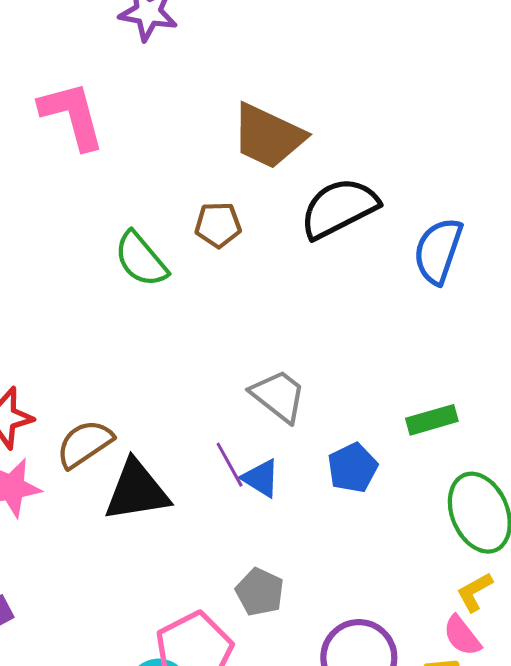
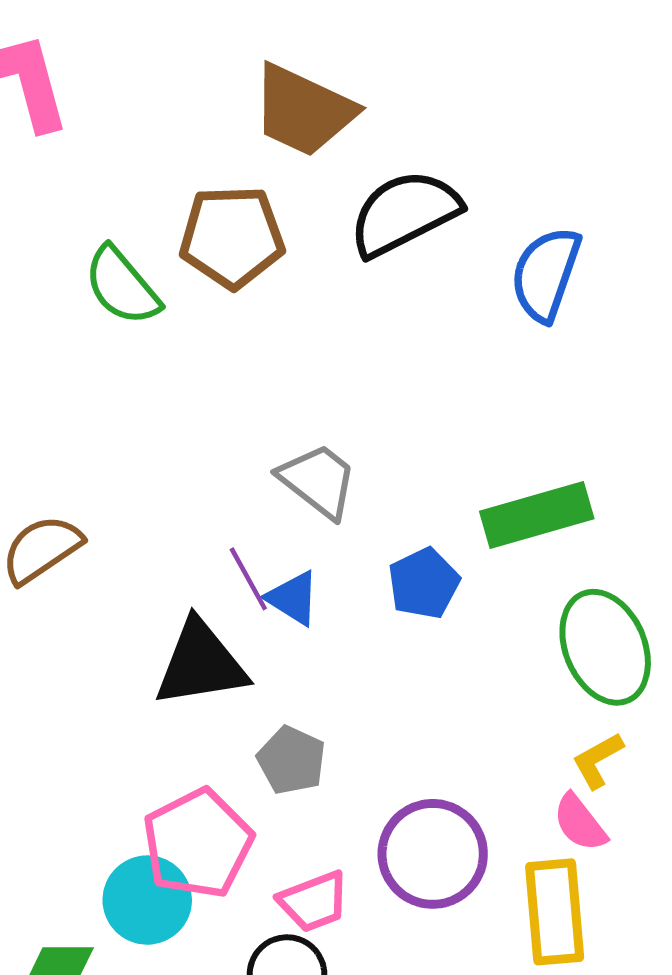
brown pentagon: (218, 225) -> (232, 237), size x1.6
green rectangle: (432, 420) -> (537, 515), size x1.5
black triangle: (137, 491) -> (201, 664), moved

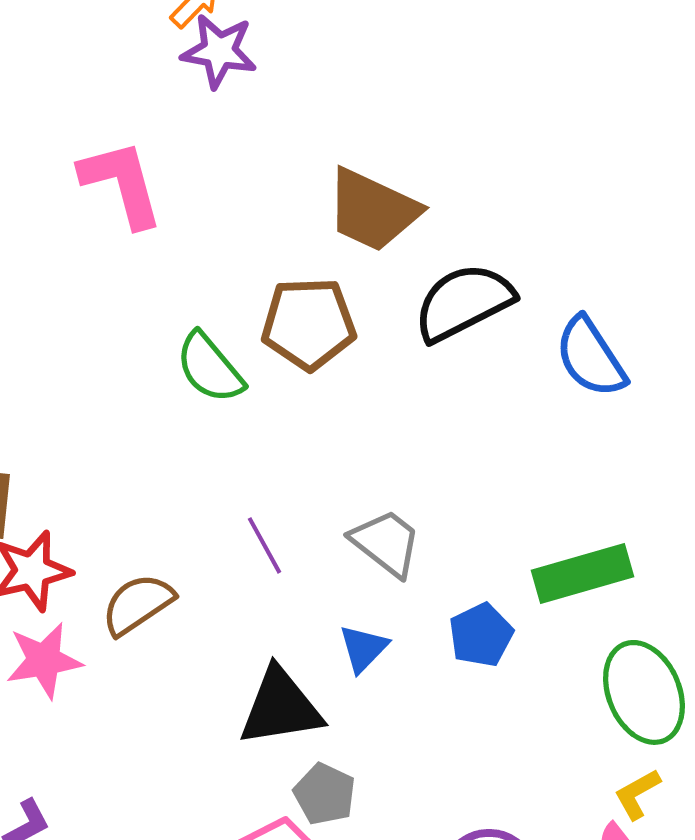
blue semicircle: (546, 274) -> (591, 357), turned -52
purple line: (248, 579) -> (264, 545), moved
blue triangle: (293, 598) -> (363, 648), turned 42
gray pentagon: (291, 760) -> (325, 794), moved

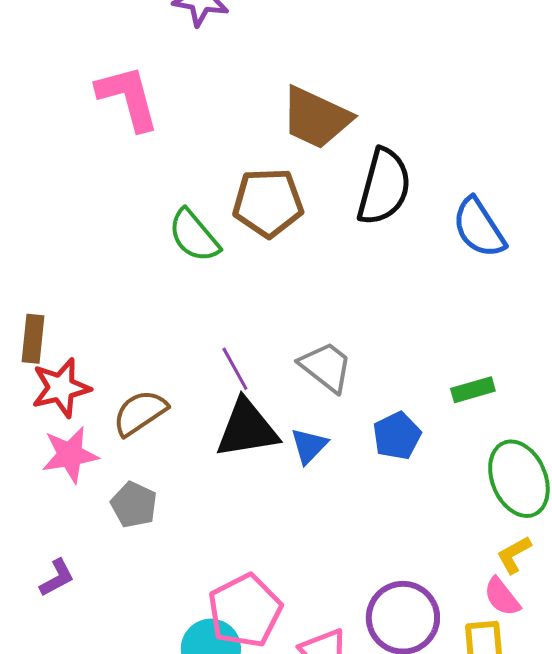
black semicircle: (464, 302) -> (384, 187), turned 132
green rectangle: (583, 574) -> (473, 390), size x0.6
black triangle: (281, 707) -> (247, 429), moved
gray pentagon: (325, 794) -> (134, 505), moved

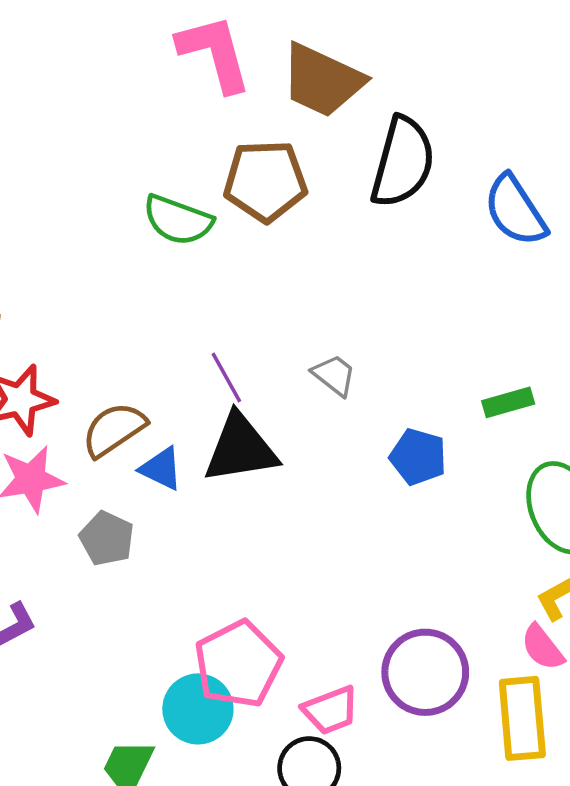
pink L-shape: (128, 98) -> (215, 53), moved
green semicircle: (194, 236) -> (178, 220), turned -30
gray trapezoid: (326, 367) -> (334, 375), size x0.7
blue pentagon: (397, 436) -> (418, 457), turned -30
blue triangle: (309, 446) -> (161, 469), moved, turned -48

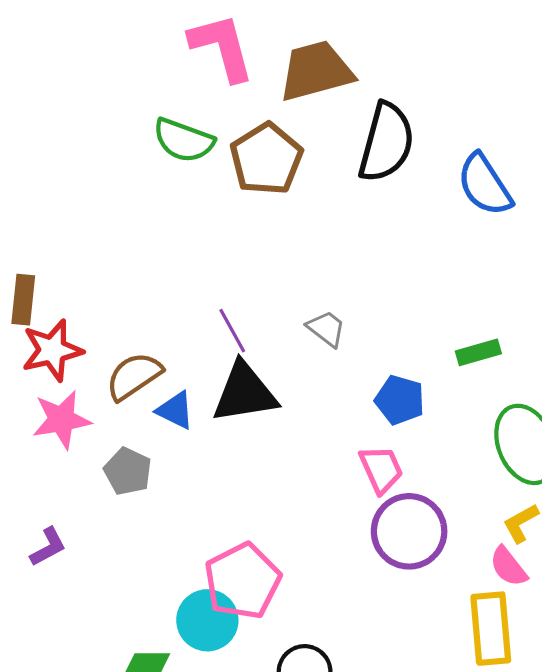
brown trapezoid: (322, 80) -> (316, 71), turned 140
brown pentagon: (265, 181) -> (266, 159), turned -30
green semicircle: (178, 220) -> (184, 140), moved
purple circle: (425, 672) -> (409, 531), moved
pink trapezoid: (331, 710) -> (381, 469), moved, turned -93

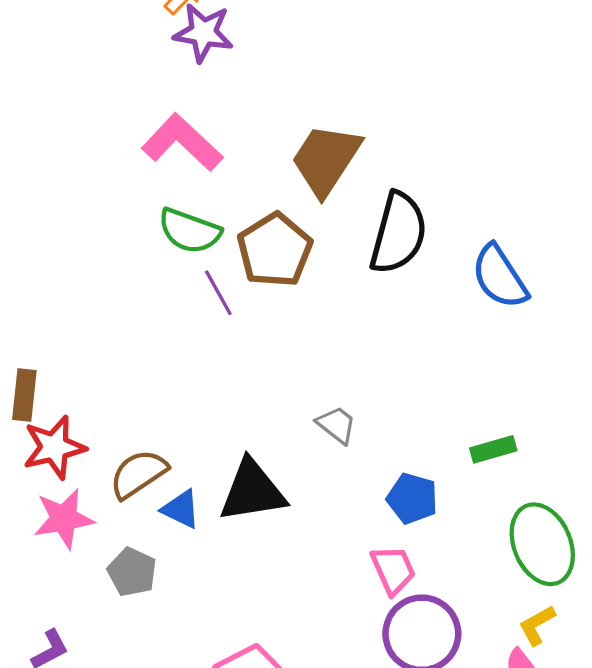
pink L-shape: (222, 47) -> (182, 142), moved, turned -32
brown trapezoid: (316, 71) -> (326, 160), turned -42
purple line: (232, 331) -> (218, 293), moved

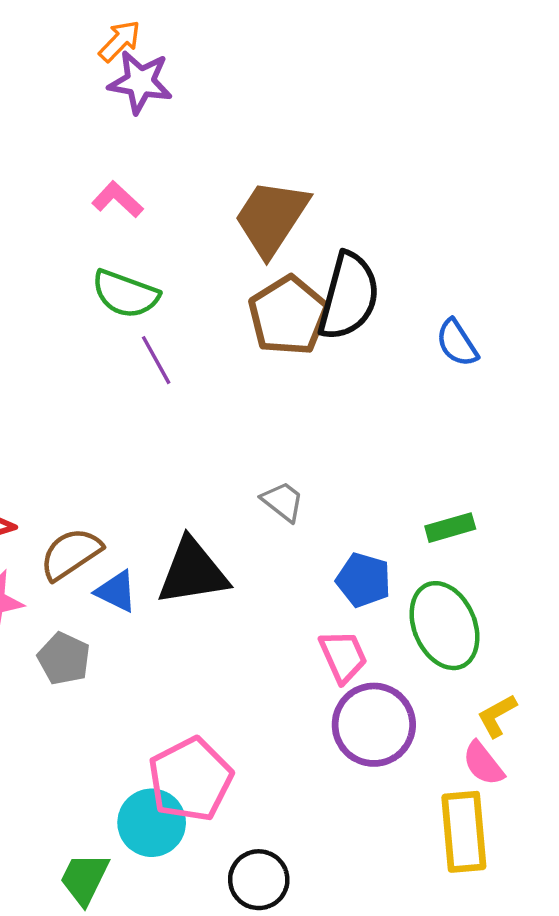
pink L-shape: (182, 142) -> (117, 199), size x0.6
brown pentagon: (275, 250) -> (288, 316), moved
blue semicircle: (500, 277) -> (457, 343), size x0.7
green ellipse: (542, 544) -> (444, 626), moved

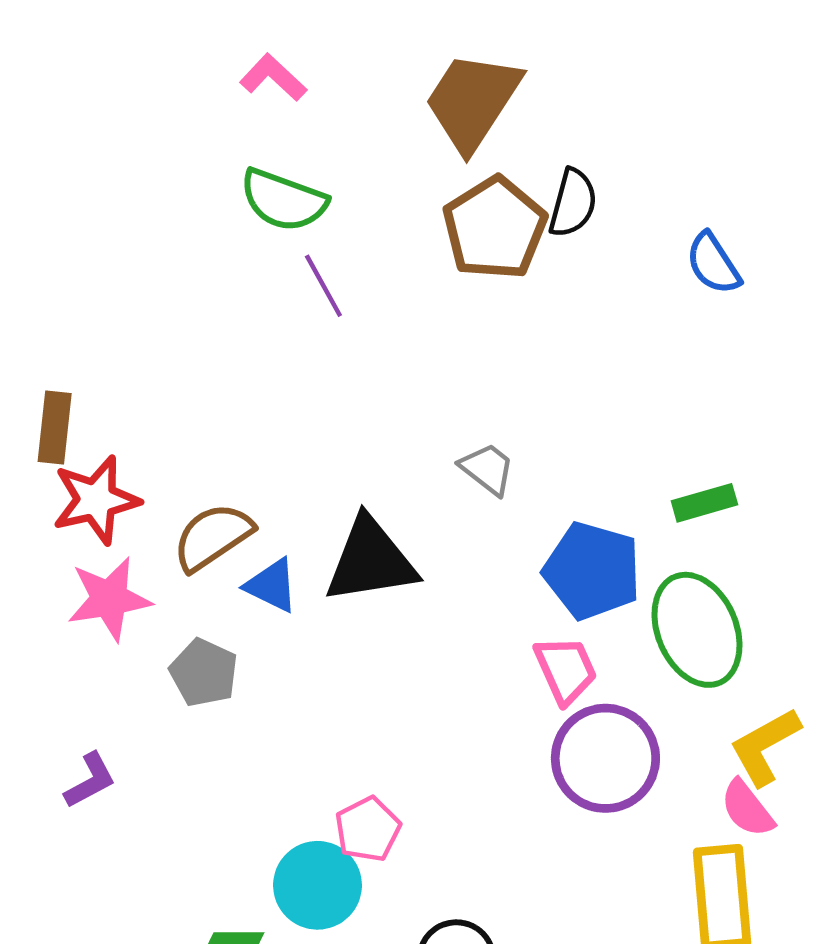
black semicircle: (349, 296) -> (573, 203), size x0.6
blue pentagon: (364, 580) -> (592, 571), size x1.4
yellow L-shape: (497, 716) -> (765, 746), size x1.4
pink pentagon: (190, 779) -> (368, 829), size x0.6

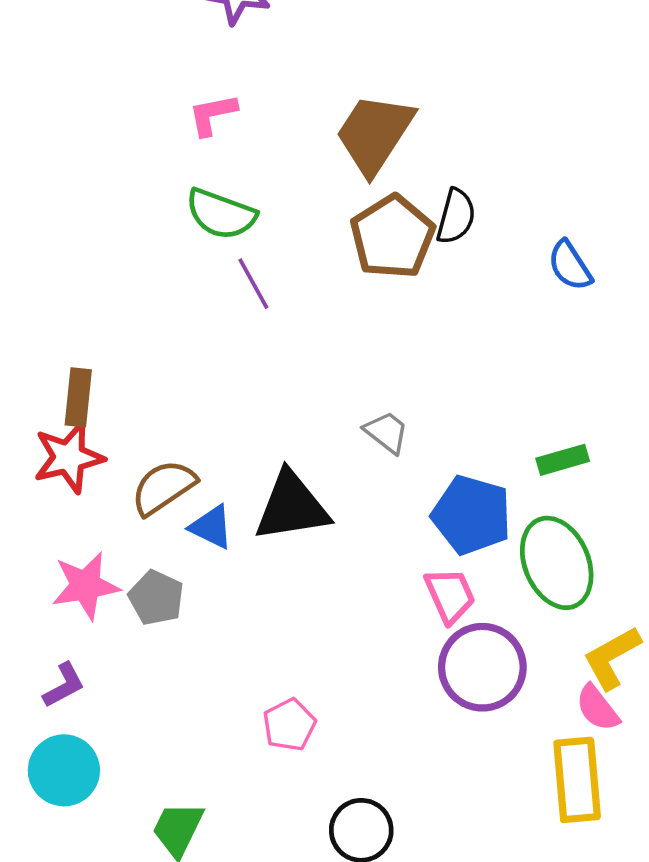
pink L-shape: (273, 78) -> (213, 114), turned -54
brown rectangle: (55, 428) -> (78, 397), moved
pink star: (109, 599) -> (85, 586), moved
cyan circle: (317, 885) -> (64, 770), moved

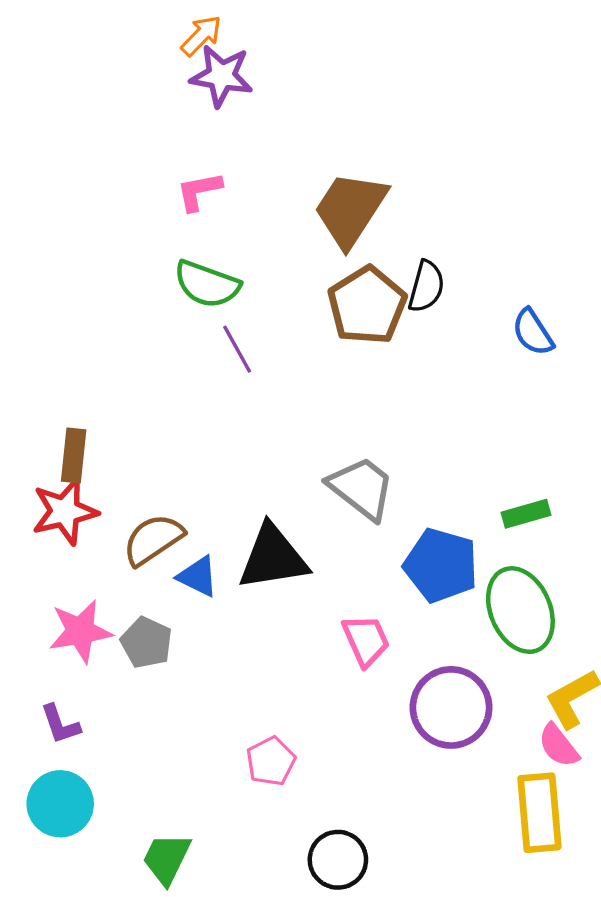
gray trapezoid: (386, 432) -> (361, 488), size x1.6
pink trapezoid: (450, 595) -> (366, 640), moved
purple L-shape: (64, 685) -> (60, 724), turned 99

